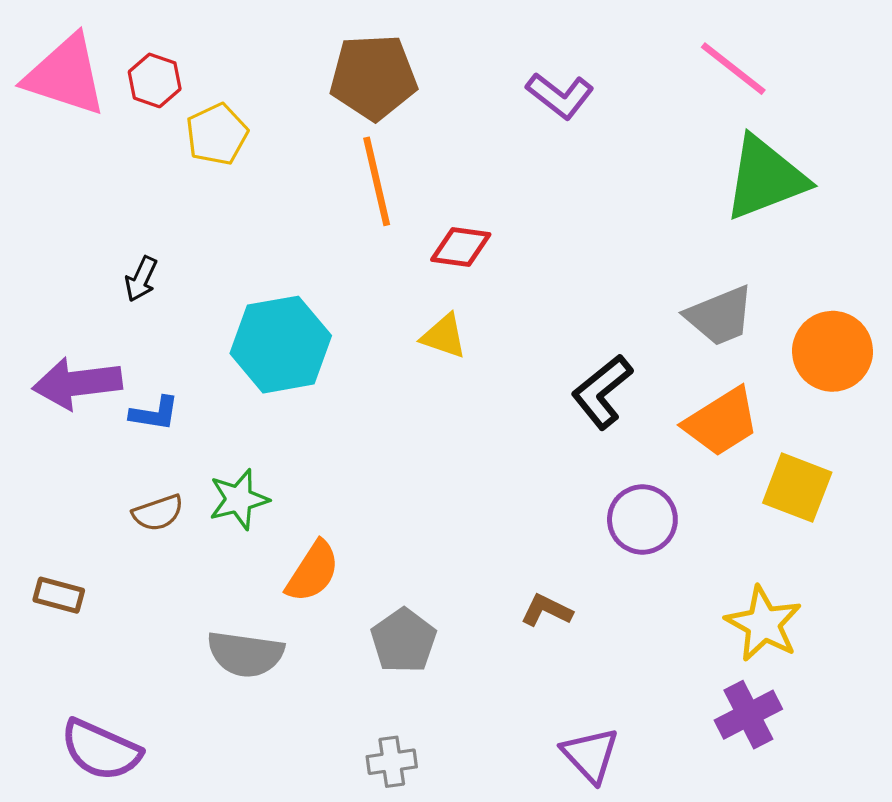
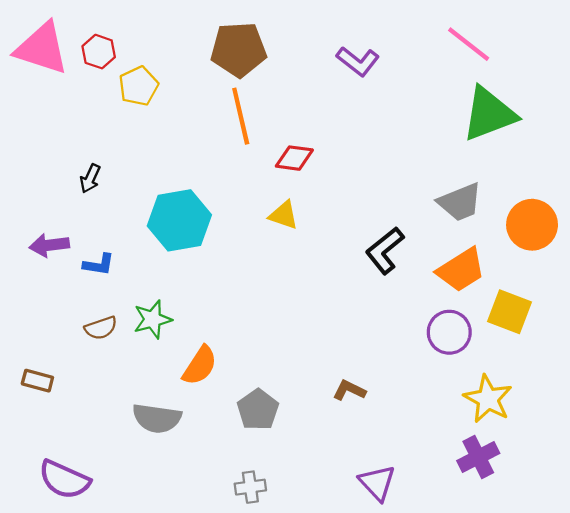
purple arrow: (77, 383) -> (49, 245), size x0.7
purple circle: (642, 519) -> (449, 332), moved

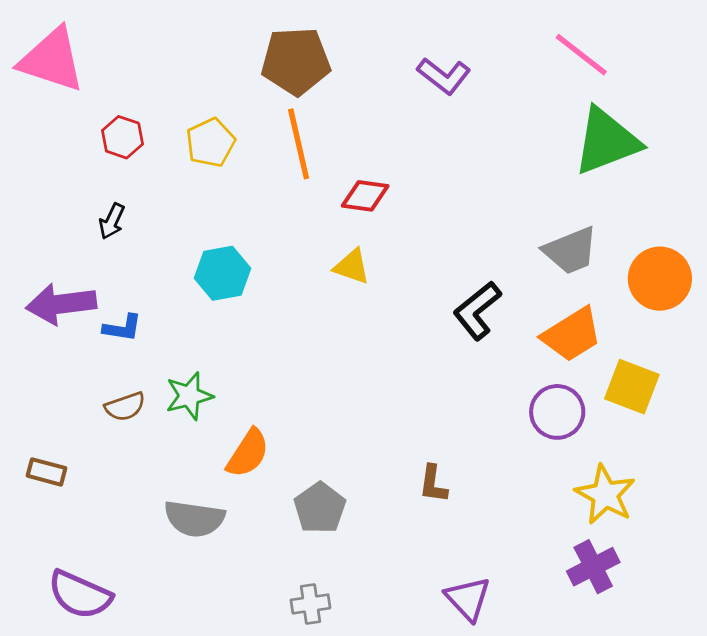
red hexagon: (99, 52) -> (122, 137), moved
yellow pentagon: (139, 86) -> (210, 143), moved
cyan hexagon: (179, 220) -> (222, 273), size x0.7
purple arrow: (49, 245) -> (61, 304), size x1.4
brown L-shape: (349, 390) -> (433, 484), turned -108

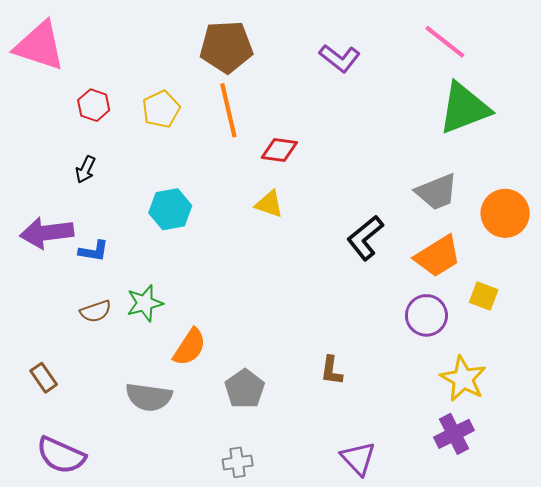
yellow square: (632, 387) -> (484, 296), size x0.7
brown rectangle: (46, 472) -> (44, 378), moved, turned 40

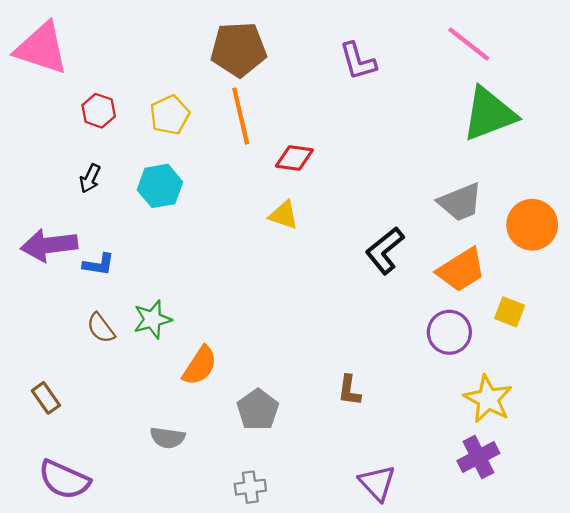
purple L-shape: (340, 58) -> (358, 61), turned 36
cyan hexagon: (170, 209) -> (160, 186), moved
brown semicircle: (96, 311) -> (101, 328), turned 72
gray semicircle: (149, 397) -> (167, 438), moved, size x0.7

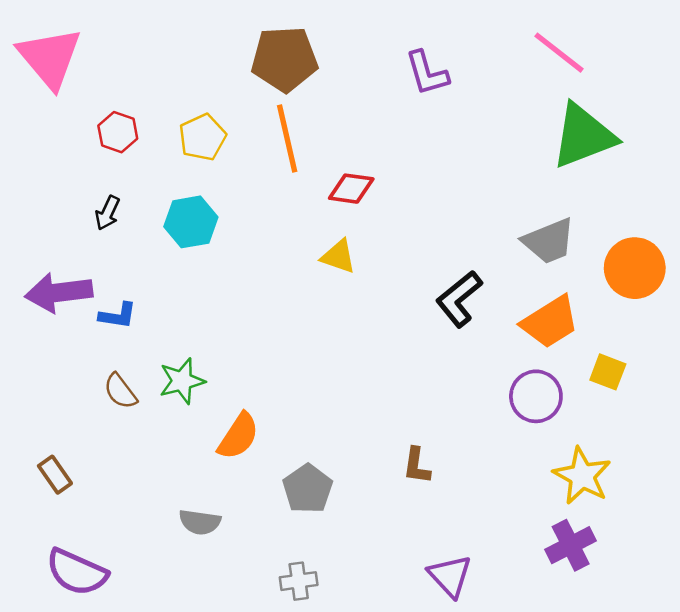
pink triangle: (42, 48) -> (50, 58), turned 32

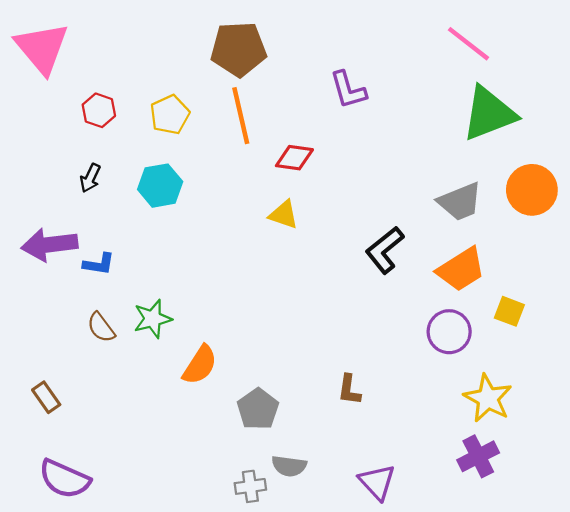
purple L-shape: (427, 73) -> (348, 90), moved
orange circle: (635, 268) -> (532, 190), moved
gray semicircle: (200, 522) -> (289, 466), moved

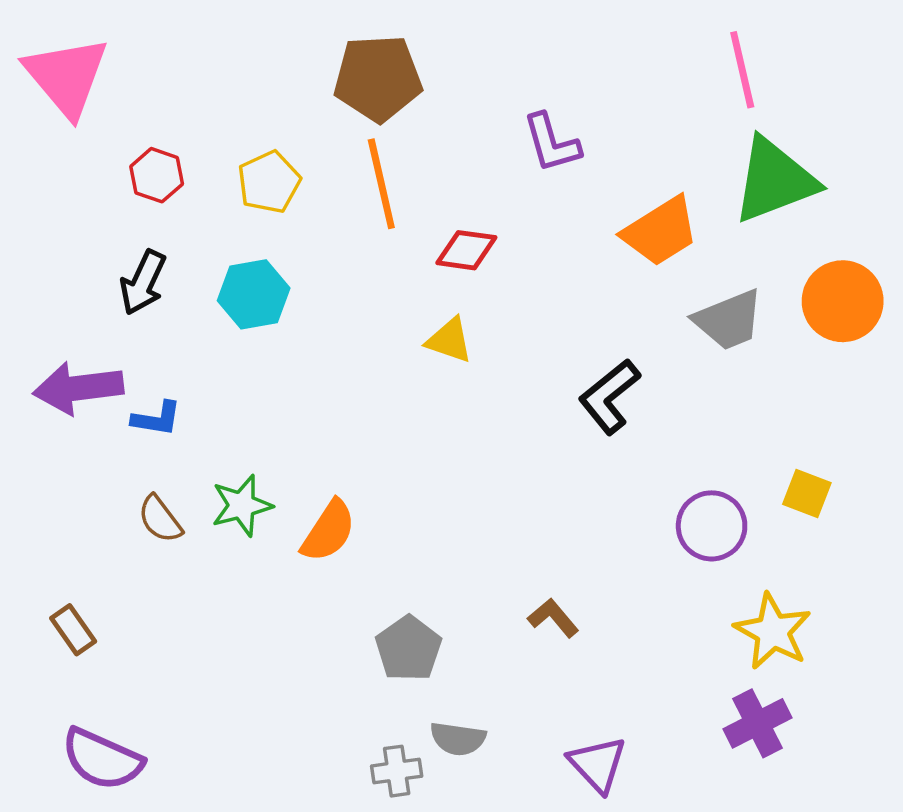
pink line: (468, 44) -> (742, 70), turned 39
black arrow: (90, 178) -> (143, 282), size x1.4
orange trapezoid: (461, 269) -> (660, 231), moved
orange semicircle: (200, 365) -> (329, 531), moved
brown L-shape: (349, 390) -> (553, 618), turned 132

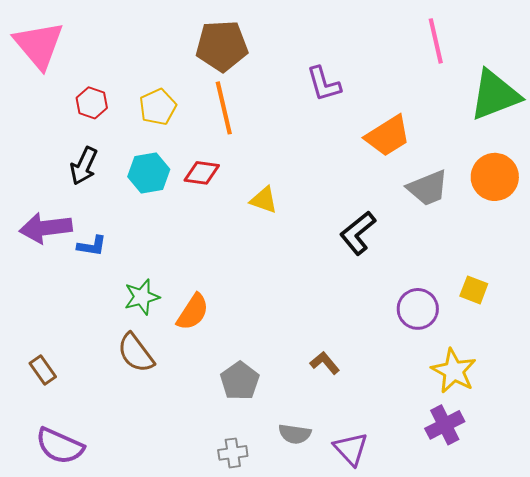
green triangle: (775, 180) -> (495, 95), moved
red diamond: (466, 250) -> (202, 173), moved
brown semicircle: (160, 519) -> (136, 353), moved, size x1.4
gray semicircle: (458, 739) -> (295, 434), moved

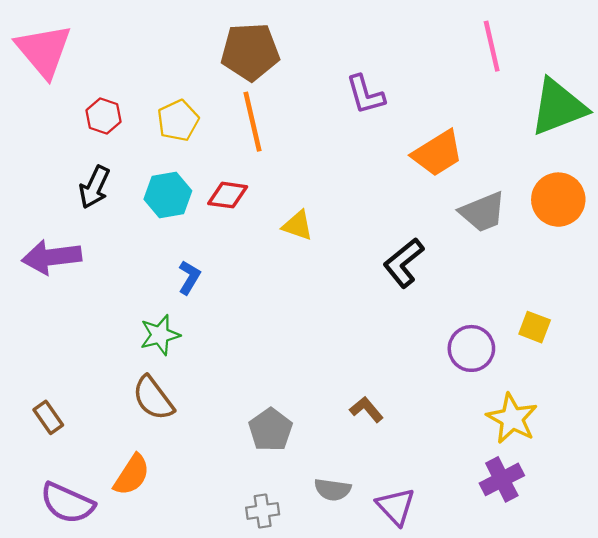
blue L-shape: (92, 246) -> (189, 277), moved, turned -68
orange semicircle: (193, 312) -> (132, 475), moved

